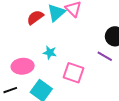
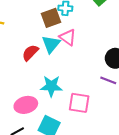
cyan star: (50, 53) -> (51, 86), size x1.5

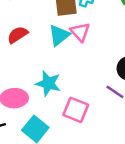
red semicircle: (30, 53) -> (18, 35), moved

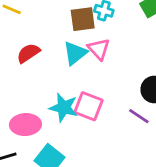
pink square: (76, 110) -> (89, 106), moved

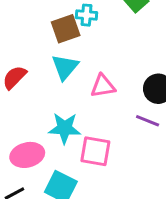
pink triangle: (99, 49) -> (103, 86), moved, turned -45
pink square: (89, 106) -> (95, 151), moved

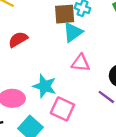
cyan triangle: (65, 67) -> (73, 32), moved

